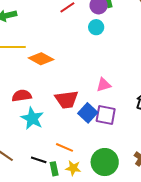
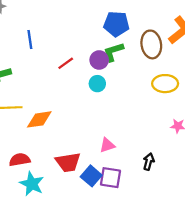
orange diamond: (41, 59) -> (39, 119), turned -35

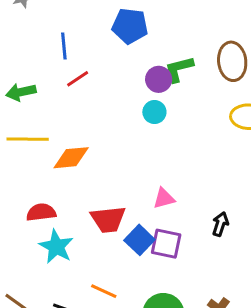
blue pentagon: (116, 24) -> (130, 26), moved
red line: (66, 63) -> (78, 79), moved

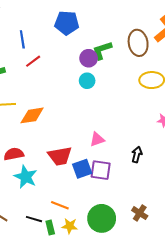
blue square: (139, 240) -> (82, 169), turned 30

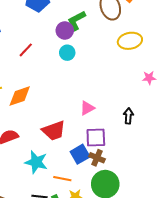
red line: (33, 61) -> (26, 50), moved
blue square: (82, 169) -> (80, 154), moved
cyan star: (26, 177) -> (36, 162), moved
brown cross: (140, 213) -> (97, 158), moved

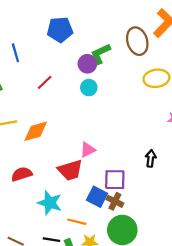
pink triangle: (87, 108) -> (88, 150), moved
blue square: (80, 154) -> (97, 197), turned -36

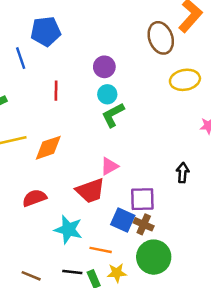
blue pentagon: (60, 30) -> (46, 31), moved
green L-shape: (100, 54) -> (113, 115), moved
red line: (45, 82) -> (56, 91), turned -42

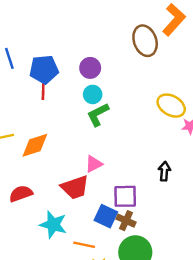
blue pentagon: (46, 31) -> (44, 69), moved
yellow ellipse: (185, 80) -> (171, 106), moved, turned 40

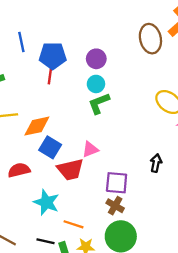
blue square: (106, 216) -> (50, 147), moved

